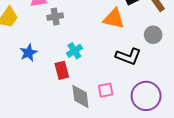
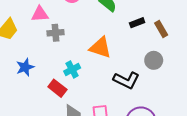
orange triangle: (114, 19) -> (100, 48), moved
red rectangle: (62, 70) -> (57, 88), turned -42

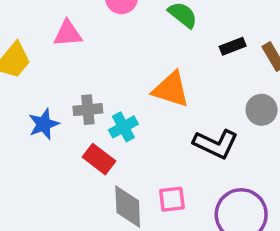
gray cross: (56, 33) -> (88, 110), moved

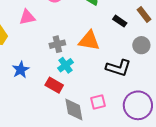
black rectangle: (233, 46) -> (120, 21), moved, turned 64
gray cross: (88, 110) -> (57, 44), moved

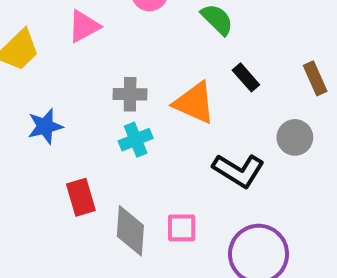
pink triangle: (27, 17) -> (84, 26), turned -30
black rectangle: (120, 21) -> (246, 77), moved
red rectangle: (54, 85) -> (81, 197), moved, turned 30

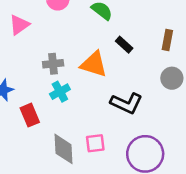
brown rectangle: (315, 78) -> (167, 40), turned 42
gray circle: (295, 137) -> (172, 78), moved
red rectangle: (81, 197) -> (30, 115), moved

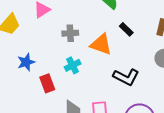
gray cross: (53, 64) -> (70, 33), moved

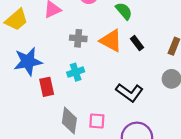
orange triangle: (101, 44) -> (111, 41), moved
blue star: (26, 62) -> (28, 62), size x1.5

